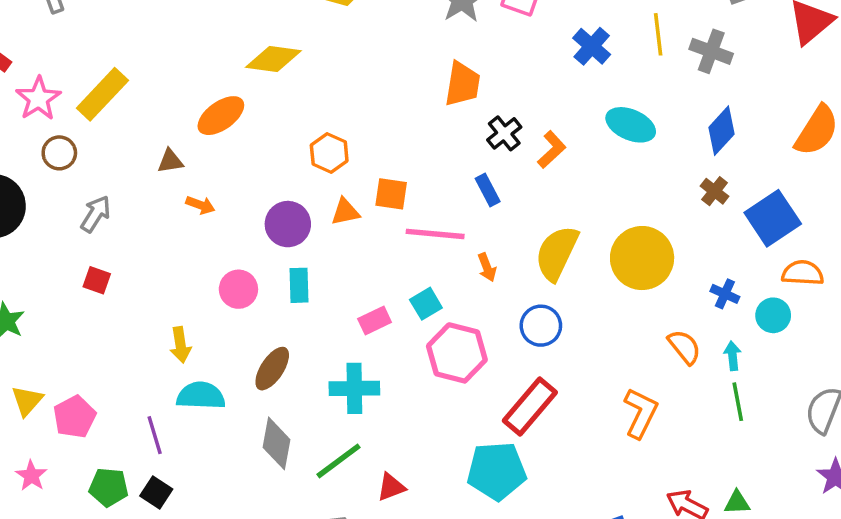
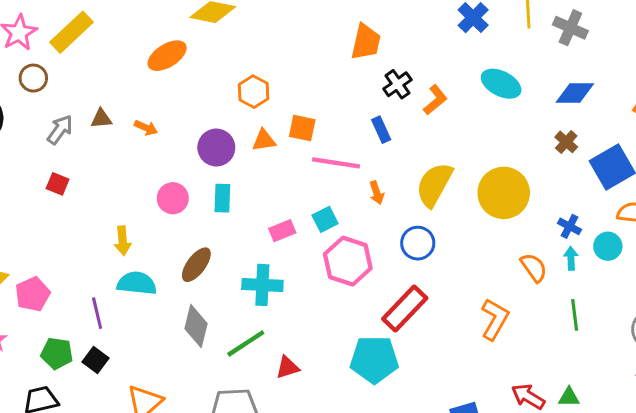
blue diamond: (722, 131) -> (575, 93), turned 45
brown triangle: (170, 161) -> (101, 119), moved
cyan arrow: (733, 356) -> (571, 258), moved

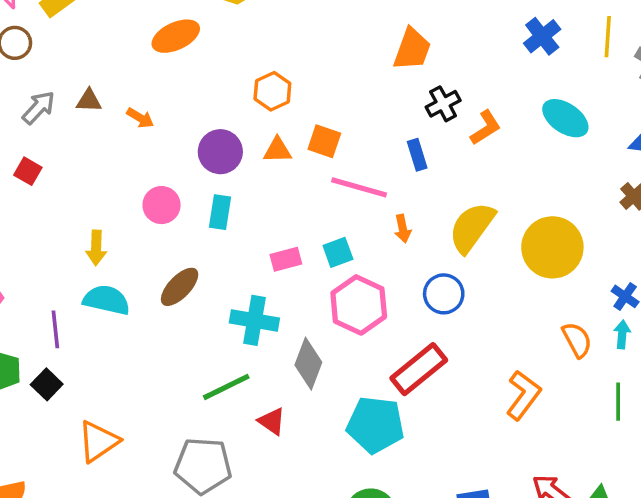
gray diamond: (196, 326) -> (308, 364), moved
red triangle: (287, 367) -> (272, 421), turned 45

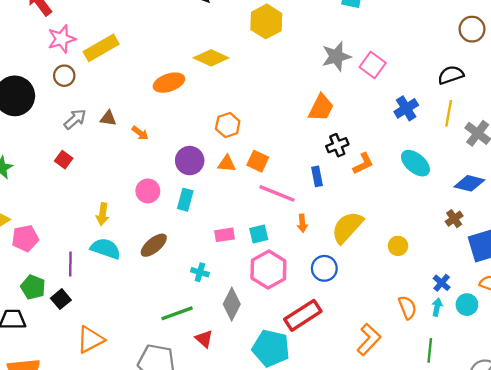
yellow circle: (552, 247) -> (398, 246), size x0.5
cyan cross: (254, 320) -> (200, 272), size x0.6

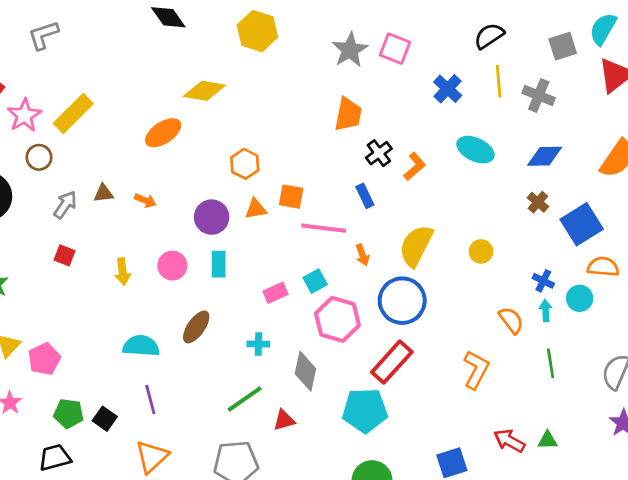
yellow arrow: (103, 214) -> (123, 272), moved
purple line: (70, 264) -> (150, 399), moved
blue circle: (324, 268) -> (402, 301), size x1.5
red triangle: (204, 339) -> (284, 420), turned -42

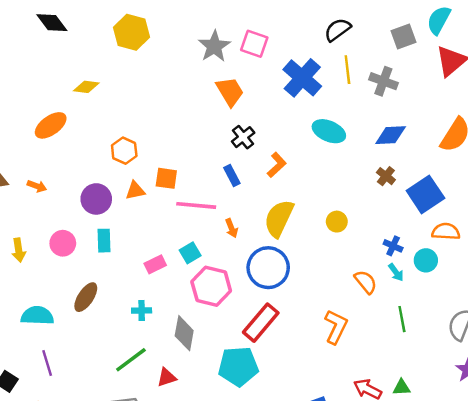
blue cross: (448, 89) -> (302, 78), size x1.5
yellow diamond: (205, 91) -> (86, 87), size x0.7
orange trapezoid: (348, 114) -> (230, 92), moved, turned -40
orange L-shape: (415, 167) -> (277, 165), moved
cyan arrow: (546, 311) -> (396, 272), turned 150

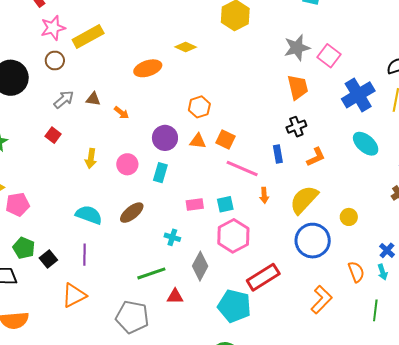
blue circle: (268, 268) -> (313, 241), moved

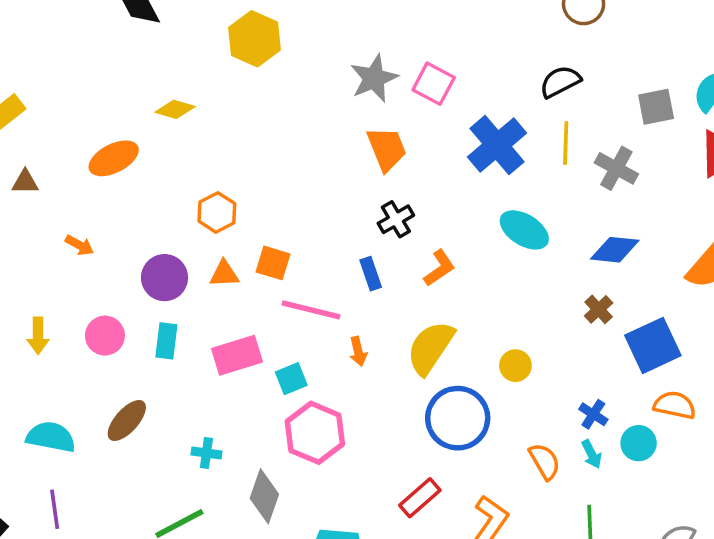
brown triangle: (93, 99) -> (25, 182), moved
pink rectangle: (195, 204) -> (237, 355), moved, size x1.5
red rectangle: (263, 277) -> (420, 498), moved, size x0.7

